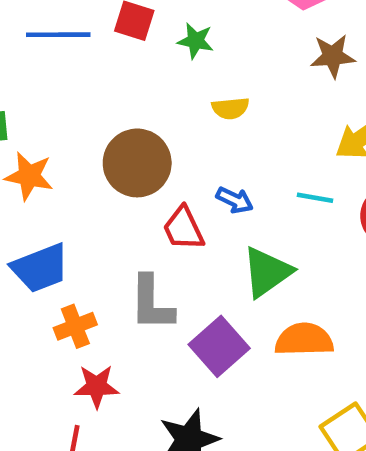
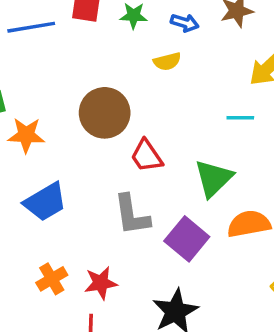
blue arrow: (235, 200) -> (185, 23), moved
orange cross: (75, 326) -> (52, 279), moved

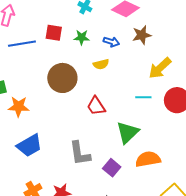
brown circle: (105, 113) -> (62, 78), moved
red trapezoid: (147, 156) -> (96, 106), moved
purple square: (187, 239) -> (112, 168), size x0.7

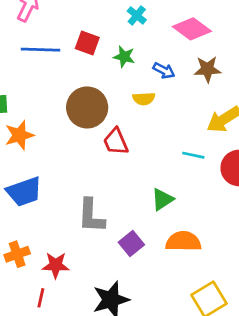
red trapezoid: (96, 106) -> (116, 142), moved
orange star: (19, 107) -> (19, 135), turned -30
green triangle: (128, 132) -> (162, 199), size x0.7

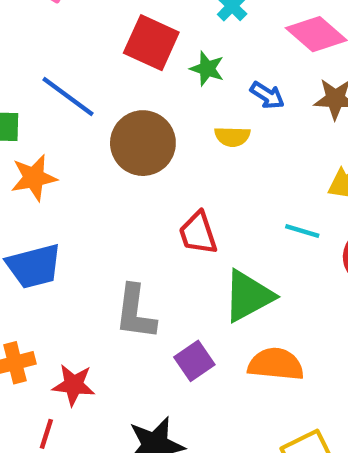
red square: (87, 43) -> (151, 43), size x1.4
blue line: (41, 50) -> (68, 97), moved, turned 30
red trapezoid: (116, 142) -> (198, 233), moved
green triangle: (162, 199) -> (248, 296), size x1.5

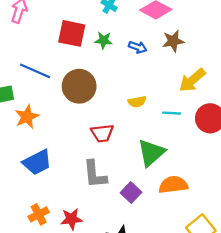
yellow semicircle: (232, 137) -> (137, 102), moved
red trapezoid: (198, 233) -> (102, 133), moved, turned -65

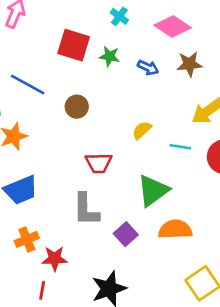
brown circle: (79, 86) -> (77, 107), size x0.6
yellow semicircle: (137, 102) -> (142, 130), turned 144
orange cross: (39, 214) -> (27, 239), moved

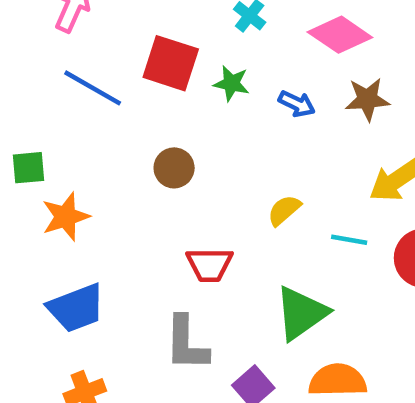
blue line: (28, 85) -> (93, 88), moved

